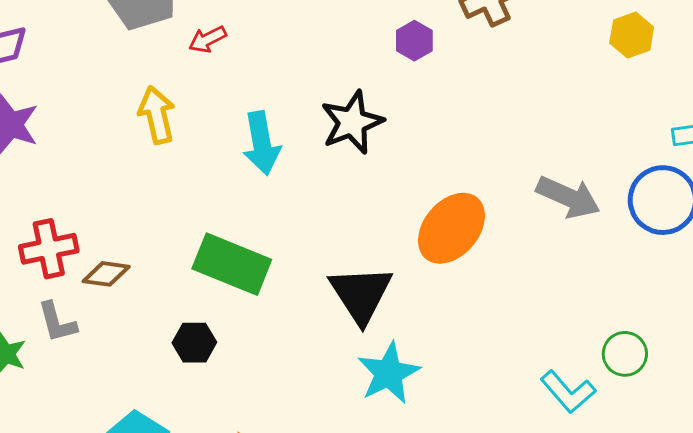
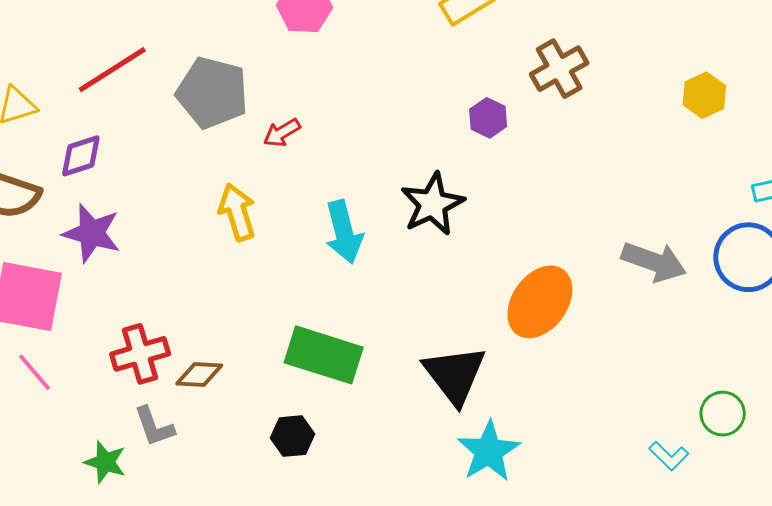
cyan L-shape: (568, 392) -> (669, 456), size x0.7

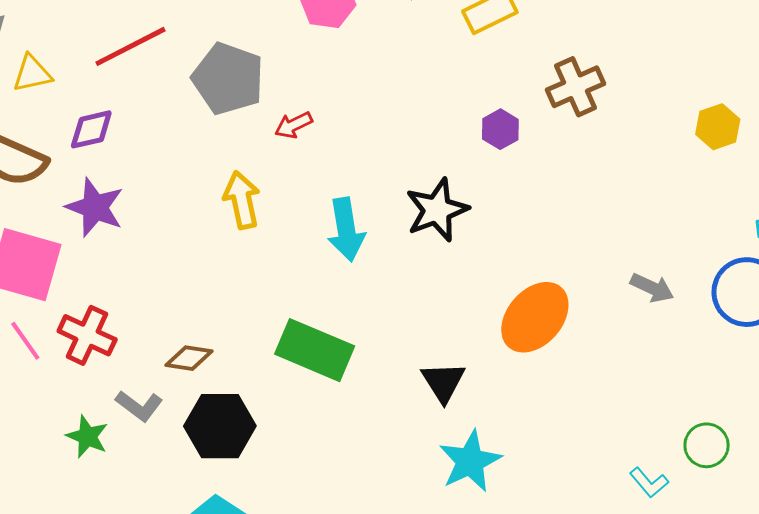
gray arrow: (654, 262) -> (652, 288), size x0.7
red cross: (140, 354) -> (87, 335), moved, turned 36
black triangle: (455, 375) -> (443, 382), size x0.7
gray L-shape: (154, 427) -> (139, 406), turned -39
black hexagon: (293, 436) -> (220, 426), moved, size x1.6

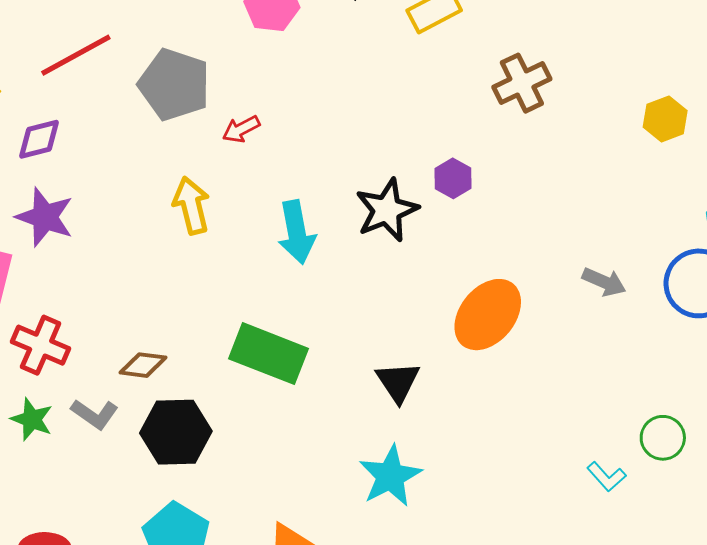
purple hexagon: (500, 129) -> (453, 178), moved
green star: (87, 437) -> (32, 419), moved
cyan star: (470, 461) -> (390, 476), moved

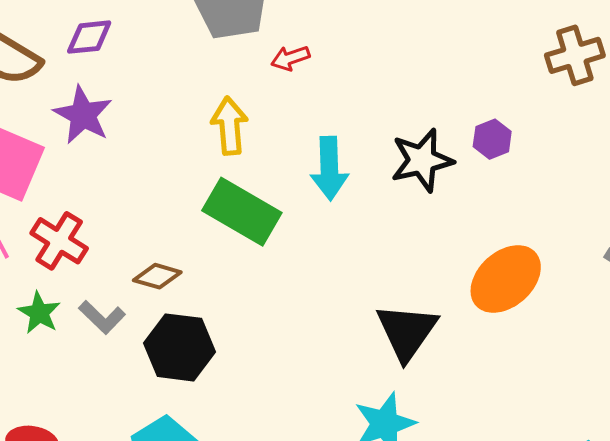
green rectangle: (268, 354) -> (242, 212), moved
black triangle: (398, 382) -> (407, 332), size x1.4

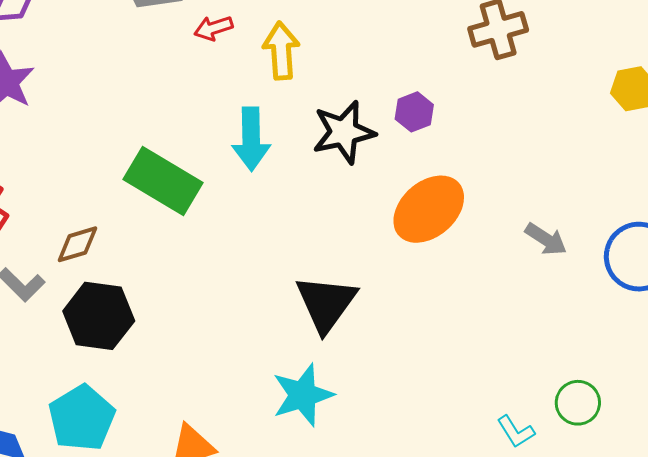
yellow arrow: (230, 126) -> (281, 51), moved
brown diamond: (157, 276) -> (77, 244), turned -33
orange ellipse: (506, 279) -> (429, 209), moved

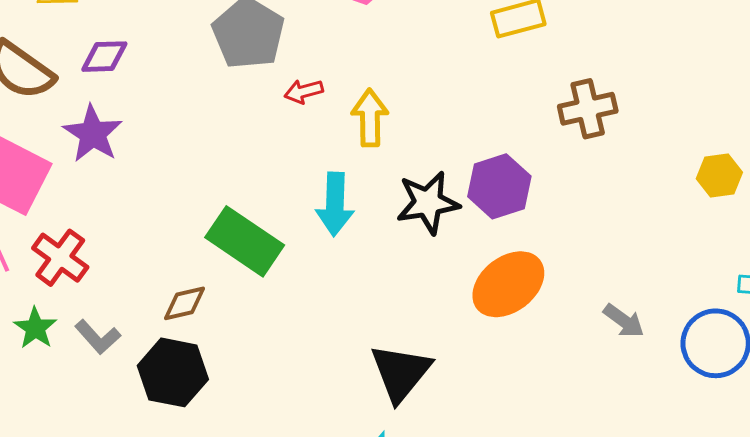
purple hexagon: (414, 112) -> (499, 186), size x1.6
brown diamond: (77, 244) -> (184, 303), moved

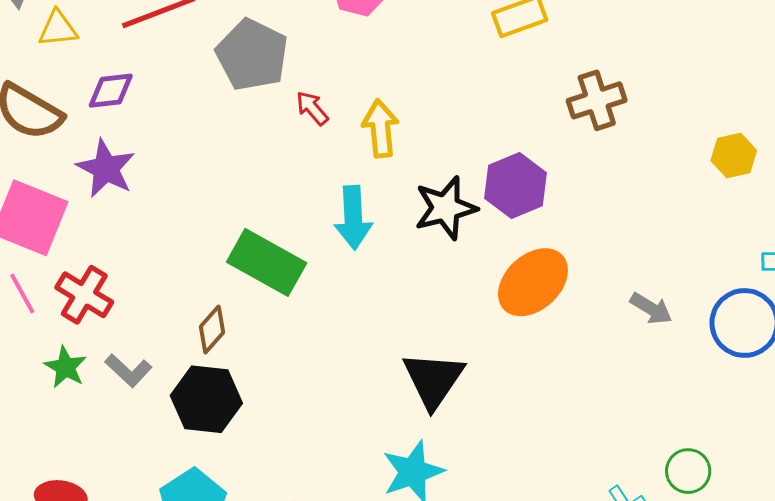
red arrow: (304, 91) -> (312, 108), turned 69
brown diamond: (184, 303) -> (212, 329), turned -30

